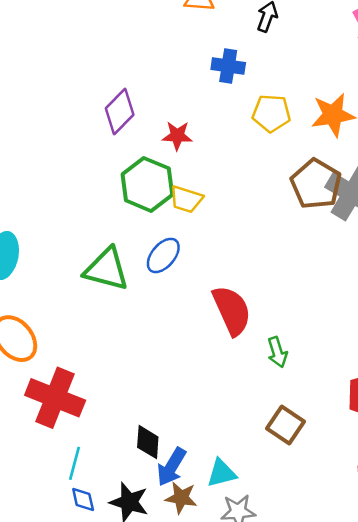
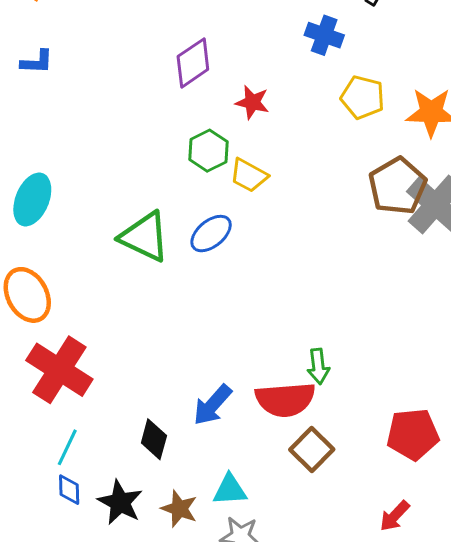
green hexagon: (147, 184) -> (208, 151), size x0.7
red semicircle: (232, 310) -> (285, 399), moved, turned 99
blue arrow: (171, 467) -> (212, 405), moved

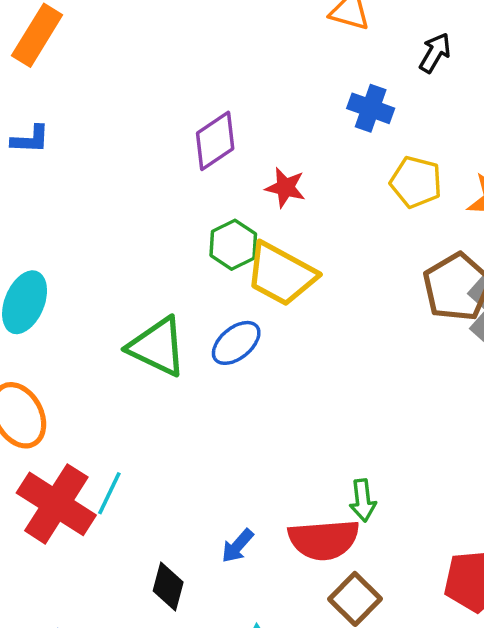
yellow trapezoid: (249, 175) -> (281, 274), size x1.6
blue arrow: (212, 405) -> (238, 546), size x0.7
cyan line: (67, 447) -> (109, 493), moved

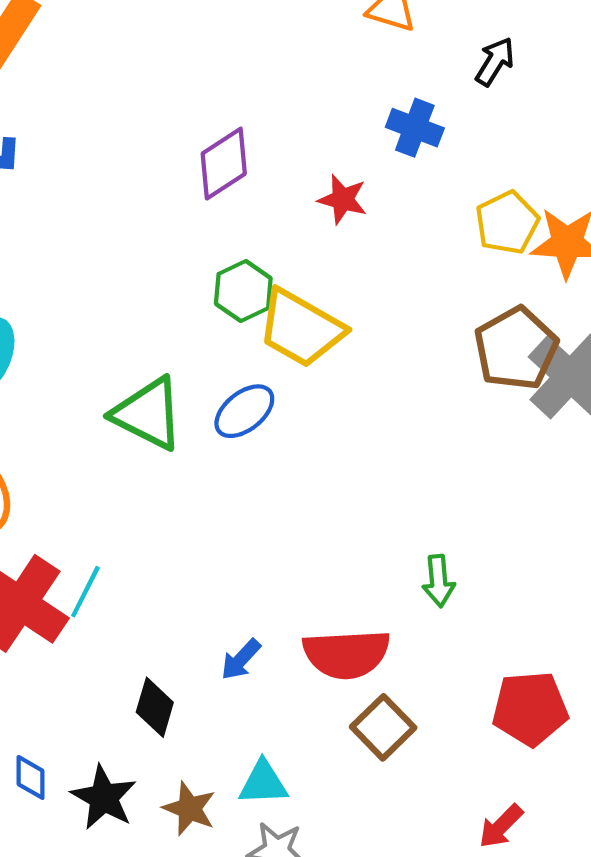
yellow pentagon: (416, 182) -> (507, 223), moved, turned 30
red star: (285, 188) -> (343, 199), moved
green arrow: (363, 500) -> (438, 581), moved

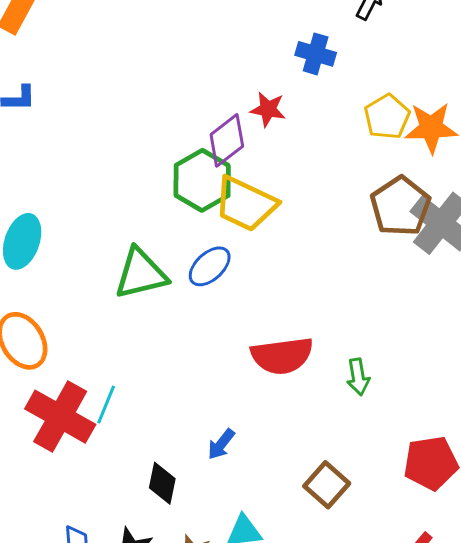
purple diamond: (224, 164) -> (227, 140), moved
green hexagon: (243, 291) -> (202, 180), size x1.4
green triangle: (148, 414) -> (141, 274), turned -36
red semicircle: (346, 654) -> (282, 356), moved

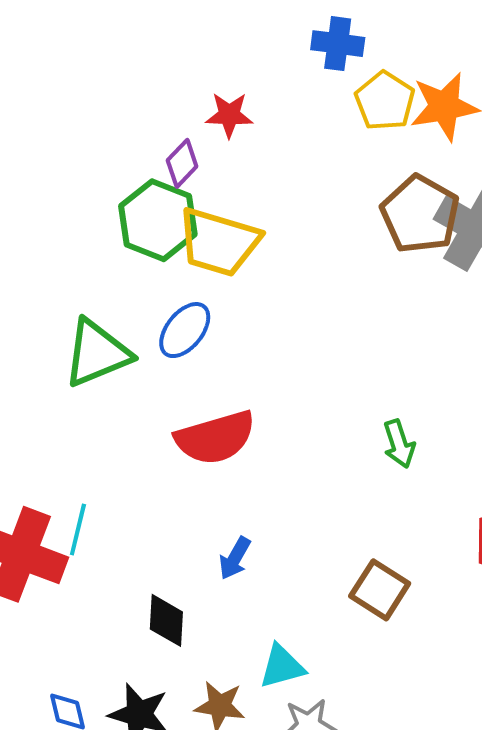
blue cross: (316, 54) -> (338, 44), moved
purple diamond: (227, 140) -> (182, 163), size x0.7
red semicircle: (282, 356) -> (215, 438), moved

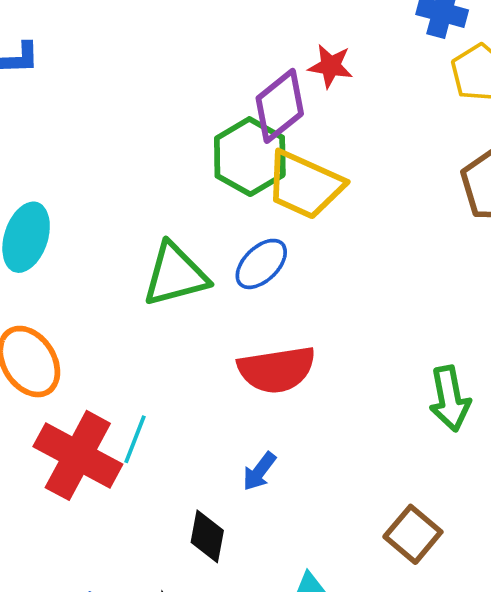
purple diamond: (182, 163) -> (280, 106), size x1.6
green arrow: (399, 444) -> (450, 399), size x1.4
blue arrow: (235, 558) -> (259, 471), moved

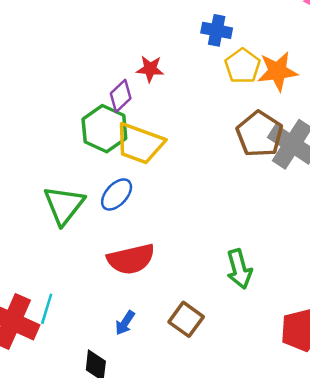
purple diamond: (280, 106) -> (121, 96), size x0.7
green triangle: (175, 275) -> (64, 205), turned -33
brown square: (413, 534) -> (186, 319), moved

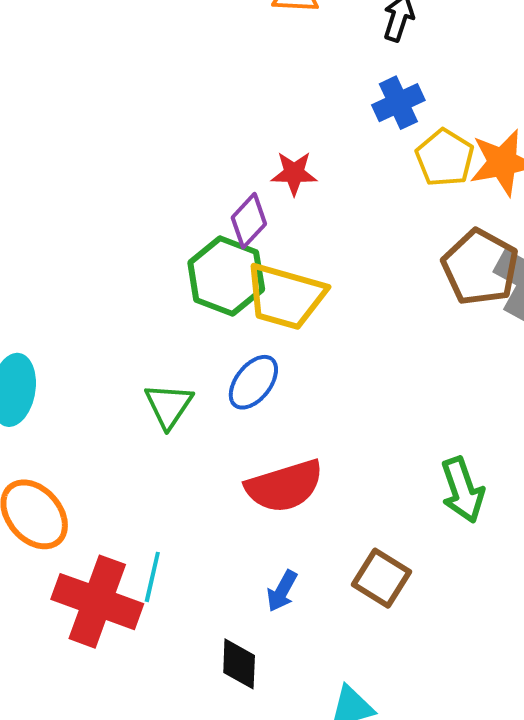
blue cross: (217, 30) -> (398, 103), turned -32
green triangle: (64, 205) -> (169, 406), size x0.7

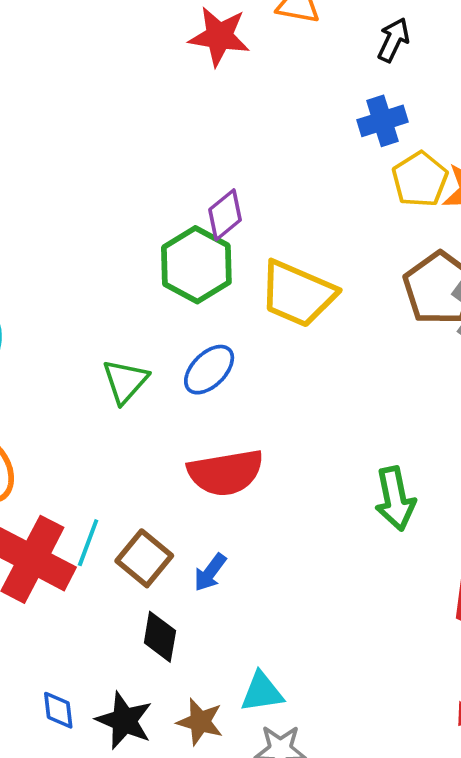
red star: (294, 173) -> (219, 36), moved, size x1.4
yellow trapezoid: (285, 296) -> (298, 294), moved
brown square: (382, 578) -> (144, 558), moved

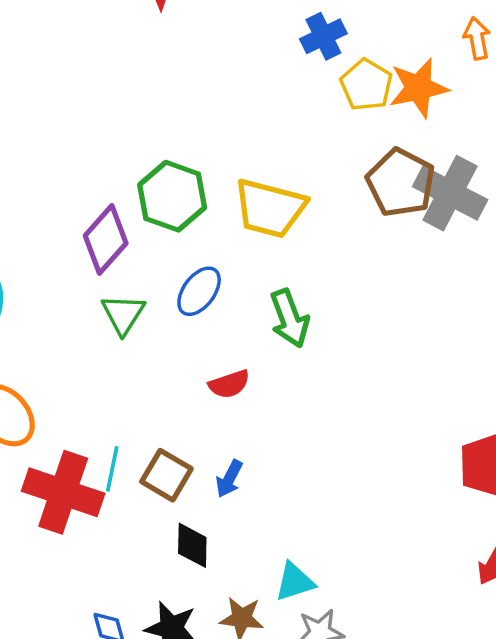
purple diamond: (225, 215) -> (106, 239), moved, size x1.4
red semicircle: (226, 473) -> (229, 384), size x0.6
green arrow: (395, 499) -> (290, 318), moved

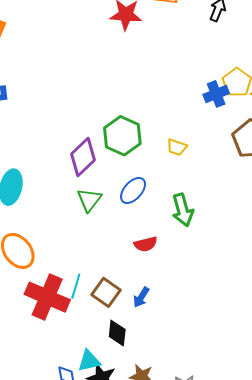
blue cross: (323, 36) -> (216, 94), moved
yellow trapezoid: (270, 208) -> (177, 147), size x0.5
cyan triangle: (295, 582) -> (89, 361), moved

